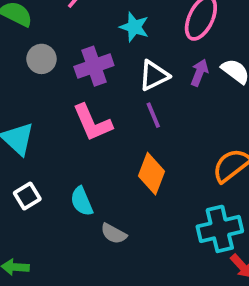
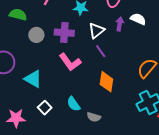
purple cross: (94, 66) -> (64, 33), turned 36

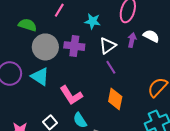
gray circle: (36, 35) -> (45, 47), size x1.6
pink L-shape: (70, 62) -> (71, 95), moved
cyan triangle: (33, 79) -> (40, 77), moved

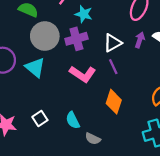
cyan star: (93, 21) -> (84, 14), moved
purple cross: (74, 46) -> (76, 39), turned -30
pink L-shape: (71, 95) -> (83, 74), moved, turned -30

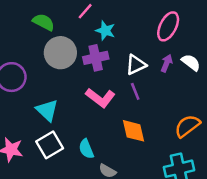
cyan triangle: (35, 68) -> (47, 110), moved
orange diamond: (114, 102) -> (133, 131), turned -35
white square: (40, 119) -> (50, 145), size x1.5

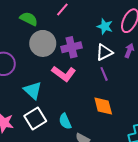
cyan star: (105, 31) -> (105, 26), moved
pink L-shape: (100, 98) -> (64, 74), moved

